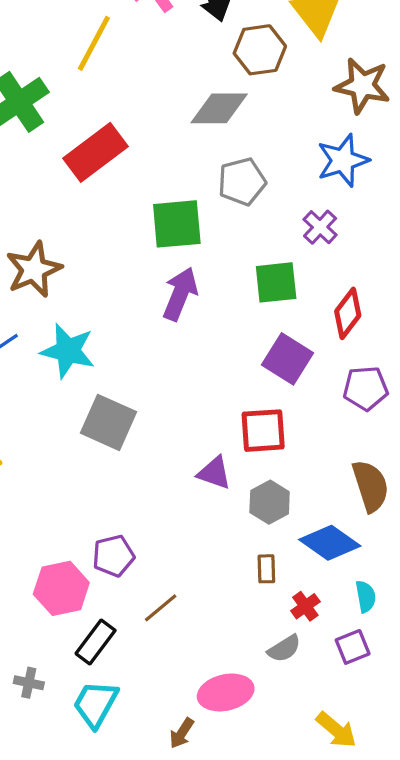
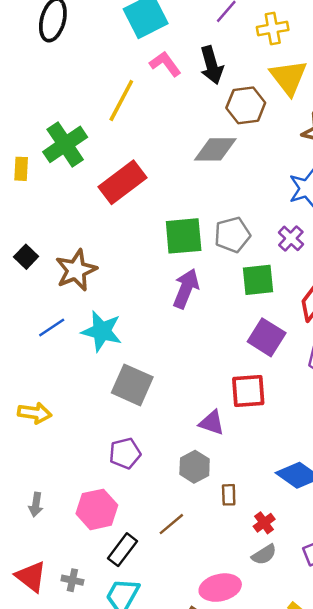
gray pentagon: (242, 182) -> (232, 235), moved
gray hexagon: (270, 502) -> (195, 467), moved
purple pentagon: (113, 556) -> (125, 453), moved
brown rectangle: (266, 569) -> (229, 495), moved
red cross: (305, 606) -> (264, 523), moved

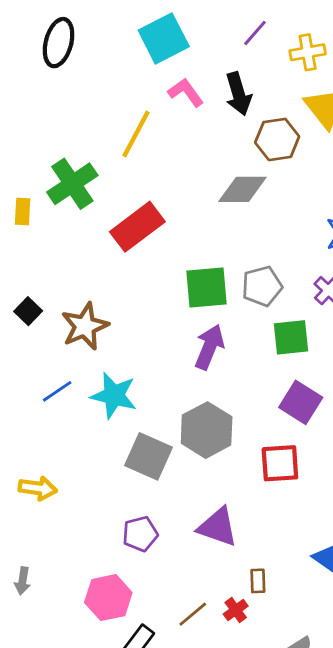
purple triangle: (212, 423) -> (218, 527), moved, size x1.4
gray hexagon: (195, 467) -> (207, 430), moved, size x1.5
gray arrow: (36, 505) -> (23, 581), moved
red cross: (264, 523) -> (236, 610), moved

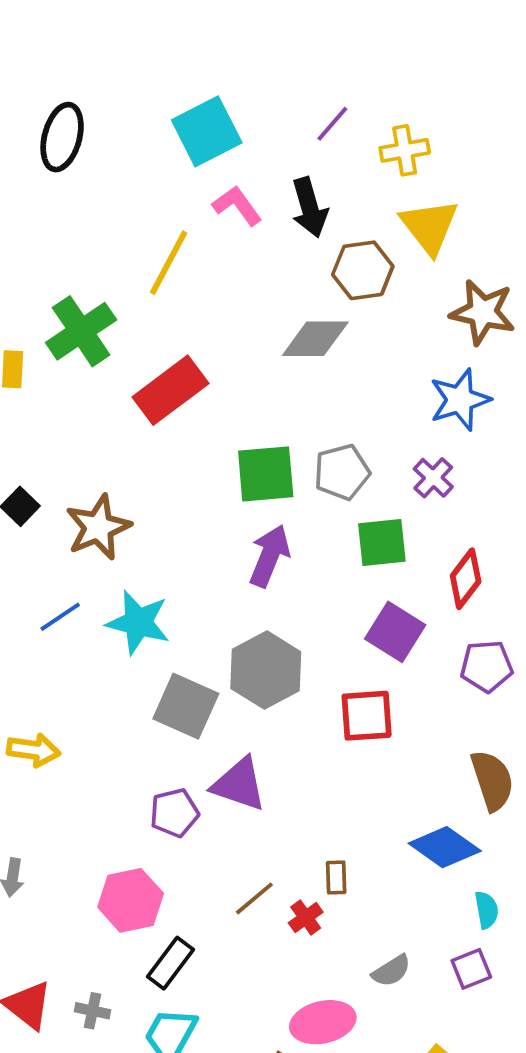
purple triangle: (218, 527) -> (239, 784), moved
brown line: (193, 614) -> (254, 898), moved

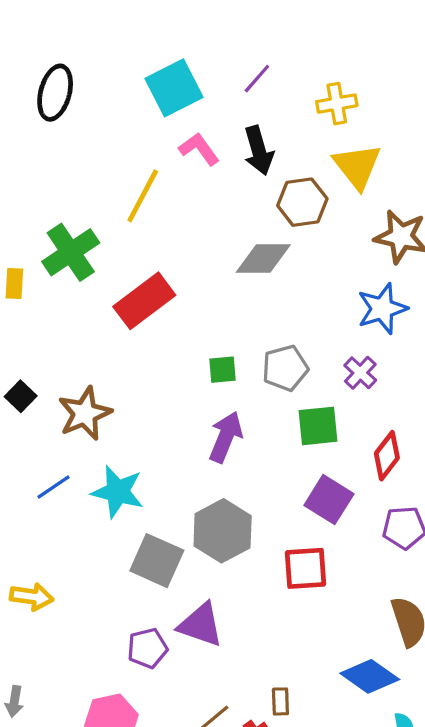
purple line: (332, 124) -> (257, 79), moved
green square: (266, 474) -> (223, 370), size x0.6

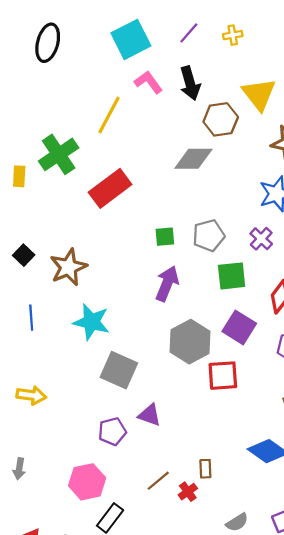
yellow cross: (337, 104) -> (233, 35), moved, size x0.7
blue line: (54, 487) -> (31, 318), moved, turned -60
gray hexagon: (223, 531) -> (190, 342), moved
purple triangle: (201, 625) -> (149, 415), size x0.7

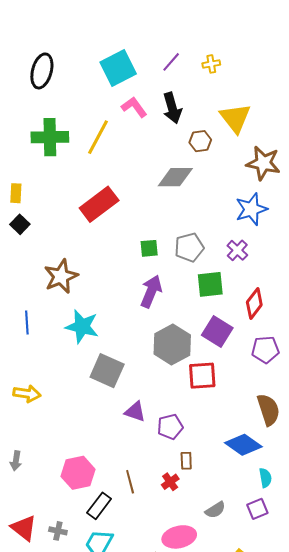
brown hexagon: (221, 119) -> (200, 141), size x0.7
green cross: (59, 154) -> (50, 137), moved, turned 33
black square: (24, 255) -> (20, 224), moved
purple pentagon: (112, 431) -> (170, 427), moved
brown line: (158, 481) -> (130, 482), moved, turned -65

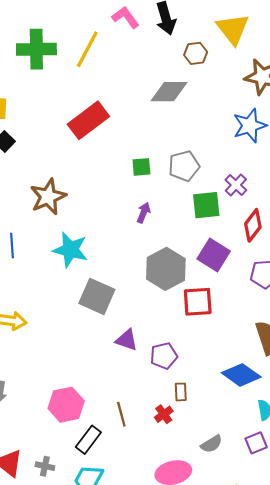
purple cross: (237, 250) -> (236, 185), moved
purple arrow: (151, 291) -> (144, 213), size x0.6

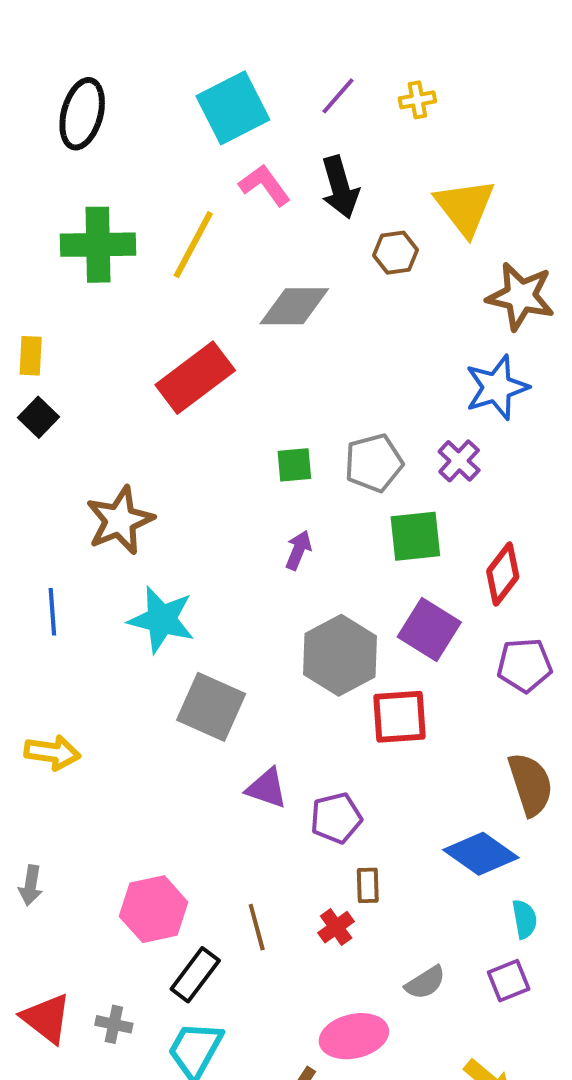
gray diamond: (169, 92) -> (294, 306), moved
purple cross: (236, 185) -> (459, 461), moved

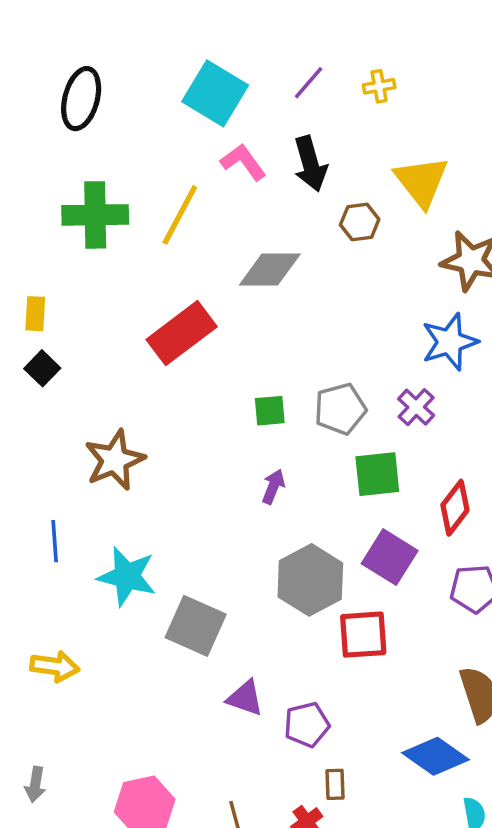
cyan square: (233, 108) -> (215, 93), turned -32
cyan star: (161, 620) -> (127, 576), moved

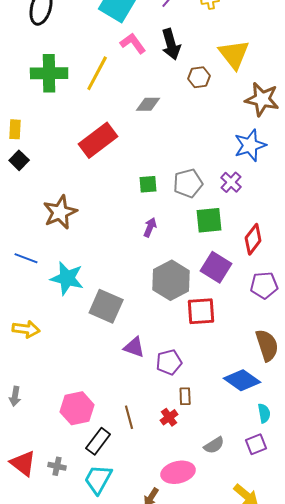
gray diamond: (270, 270) -> (148, 104), size x0.7
blue line: (55, 541) -> (26, 258), turned -65

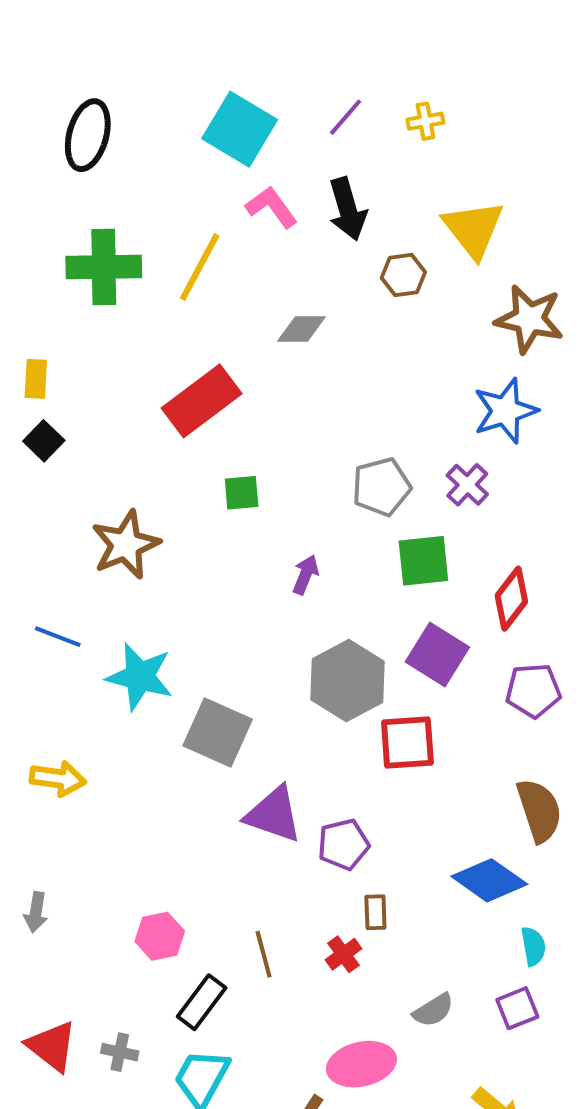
green square: (148, 184) -> (242, 493), moved
purple triangle: (134, 347) -> (274, 814), size x1.4
pink hexagon: (77, 408) -> (160, 936), size x0.7

